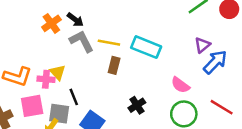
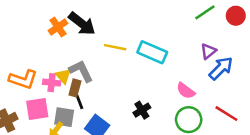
black arrow: (75, 20) -> (82, 24), size x1.6
gray L-shape: (82, 41) -> (81, 71), moved
brown rectangle: (114, 65) -> (75, 88), moved

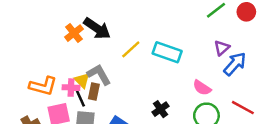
yellow line: (115, 47) -> (131, 49), turned -50
black line: (79, 101) -> (81, 99), moved

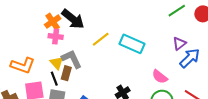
pink cross: (71, 88) -> (56, 37), moved

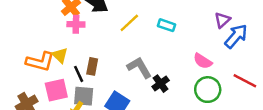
cyan rectangle: (132, 44) -> (167, 25), size x0.6
gray L-shape: (72, 59) -> (139, 67), moved
yellow triangle: (57, 63) -> (60, 55), moved

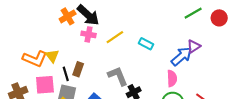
pink cross: (76, 24) -> (89, 34), moved
blue arrow: (236, 36) -> (182, 56), moved
pink semicircle: (203, 61) -> (172, 78), turned -133

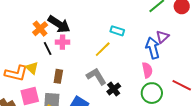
yellow line: (115, 37) -> (103, 49), moved
cyan rectangle: (146, 44) -> (117, 31), moved
blue arrow: (182, 56) -> (153, 48), turned -55
black line: (66, 74) -> (48, 49), moved

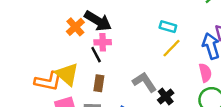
black line: (48, 49) -> (96, 55), moved
yellow line: (103, 49) -> (171, 48), moved
yellow triangle: (32, 68) -> (67, 74), size x1.5

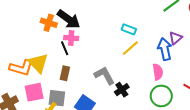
orange cross: (75, 27) -> (49, 23), turned -35

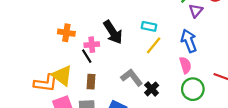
black arrow: (69, 19) -> (113, 32), moved, turned 30
purple triangle: (175, 38) -> (196, 11), moved

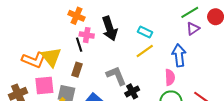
orange cross: (66, 33) -> (76, 16), moved

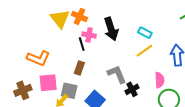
yellow triangle: (51, 57) -> (60, 19), moved
pink semicircle: (170, 77) -> (160, 80), moved

